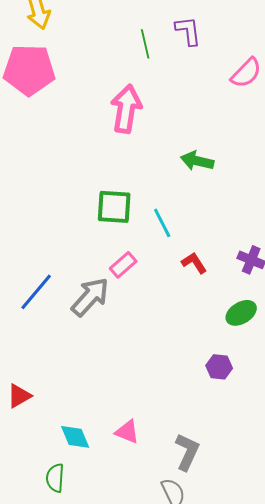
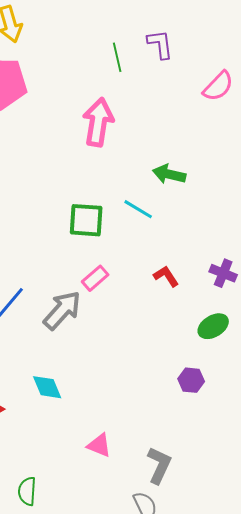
cyan line: (162, 223) -> (138, 209), moved, turned -32
cyan diamond: (75, 437) -> (47, 387), moved

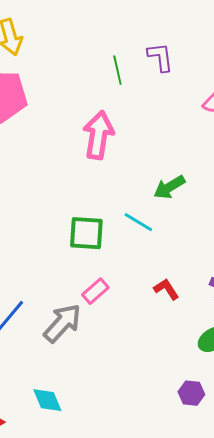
green arrow: (169, 174) -> (169, 187), turned -44

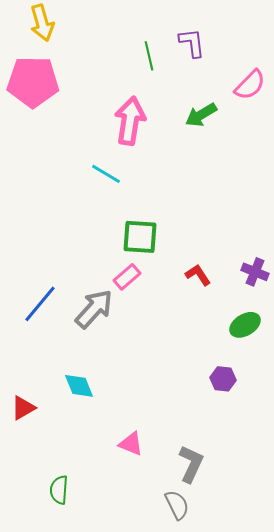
green arrow: (169, 187) -> (201, 115), moved
cyan line: (138, 222) -> (106, 174), moved
green square: (86, 233) -> (140, 237), moved

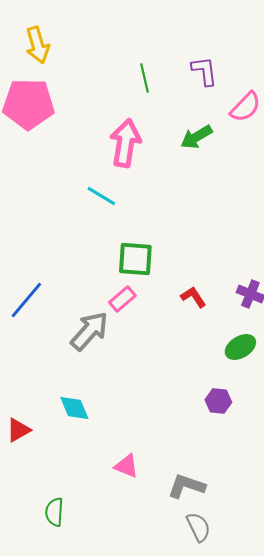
purple L-shape: (192, 43) -> (204, 71), moved
blue line: (40, 304) -> (26, 300), moved
gray L-shape: (191, 464) -> (186, 486), turned -96
gray semicircle: (177, 505) -> (198, 527), moved

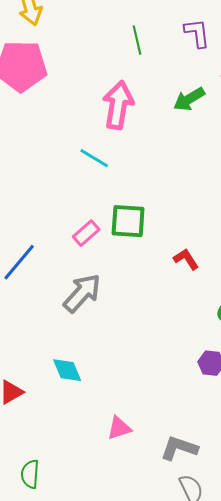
pink rectangle: (122, 299) -> (86, 233), moved
pink triangle: (126, 466) -> (119, 428), turned -40
green semicircle: (54, 512) -> (30, 474), moved

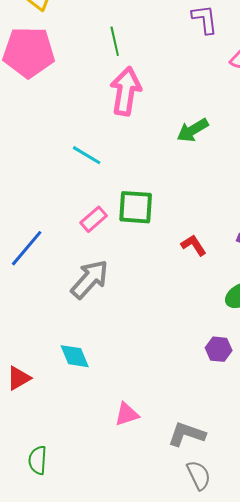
green line: (137, 40) -> (115, 41), moved
green arrow: (189, 99) -> (193, 130), moved
cyan line: (94, 158) -> (87, 155), moved

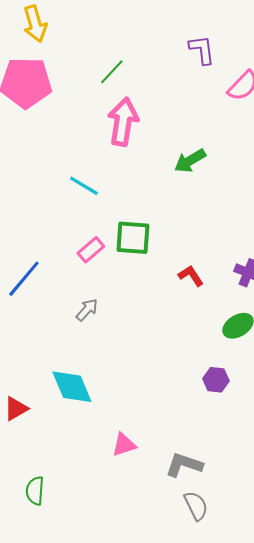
green line: (115, 41) -> (112, 72), turned 56
gray arrow: (90, 279) -> (87, 310), size x0.6
cyan diamond: (75, 356) -> (72, 387), size x1.4

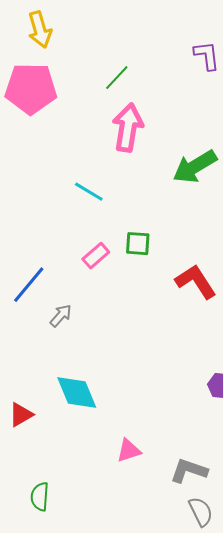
green arrow: (190, 161) -> (195, 167), size x1.4
green square: (133, 238) -> (138, 244), size x0.7
red L-shape: (191, 276) -> (196, 282), size x1.6
gray arrow: (87, 310) -> (61, 316), moved

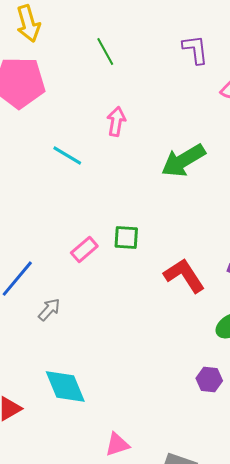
green line: (117, 78) -> (105, 52), moved, turned -72
pink arrow: (128, 128) -> (116, 122), size x0.6
cyan line: (89, 192) -> (67, 156), moved

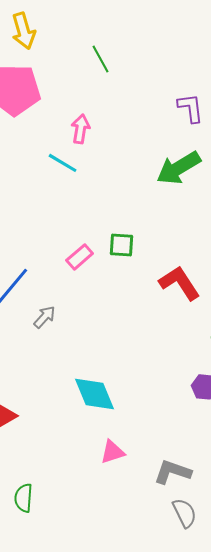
purple L-shape: (195, 50) -> (191, 108), moved
pink arrow: (116, 122) -> (81, 129), moved
cyan diamond: (65, 387) -> (95, 394), moved

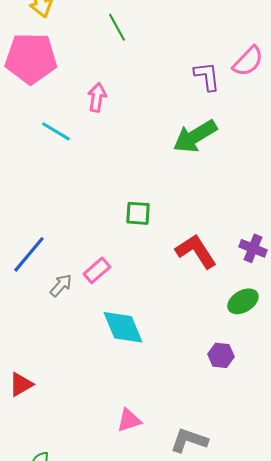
cyan line: (63, 163) -> (56, 131), moved
pink rectangle: (80, 257) -> (97, 270), moved
cyan diamond: (95, 394) -> (123, 327), moved

